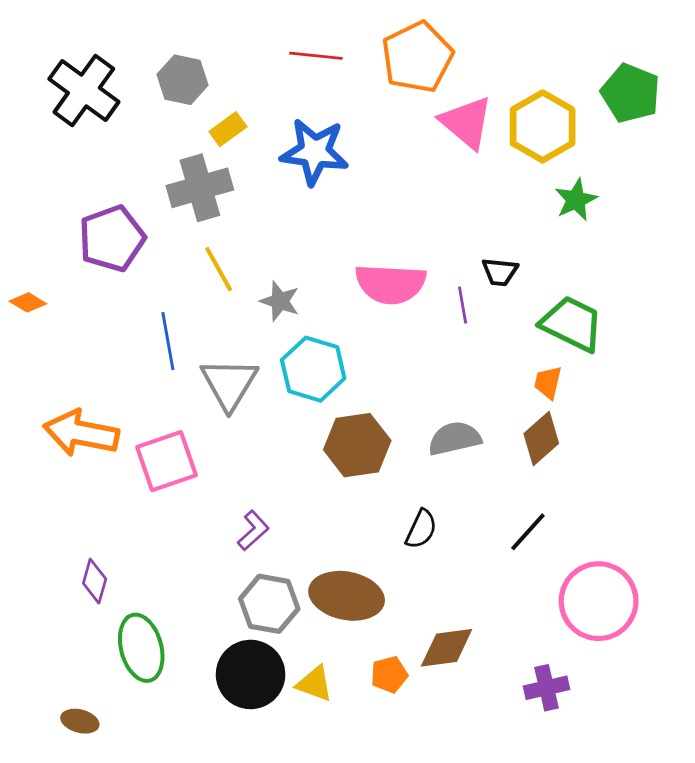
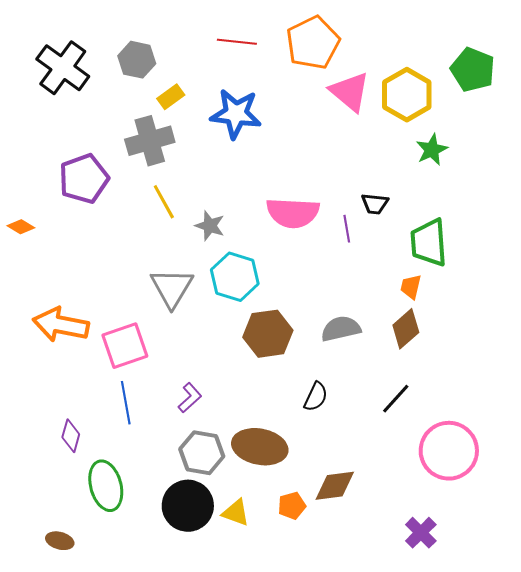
green trapezoid: (572, 324) -> (429, 243), turned -120
blue line: (168, 341) -> (126, 403), moved
purple cross: (547, 688) -> (421, 533), moved, turned -32

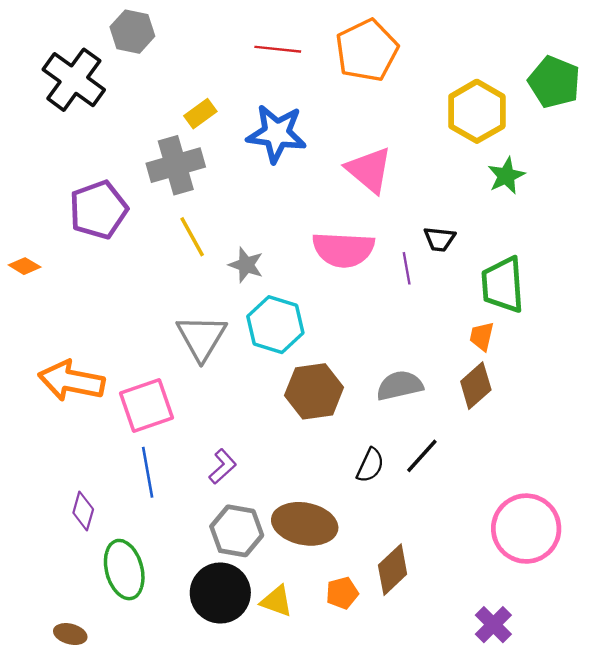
gray hexagon: (137, 60) -> (132, 32), moved
pink triangle: (350, 92) -> (369, 170), moved
black line: (396, 399) -> (422, 456), moved
brown diamond: (335, 486) -> (393, 570), turned -36

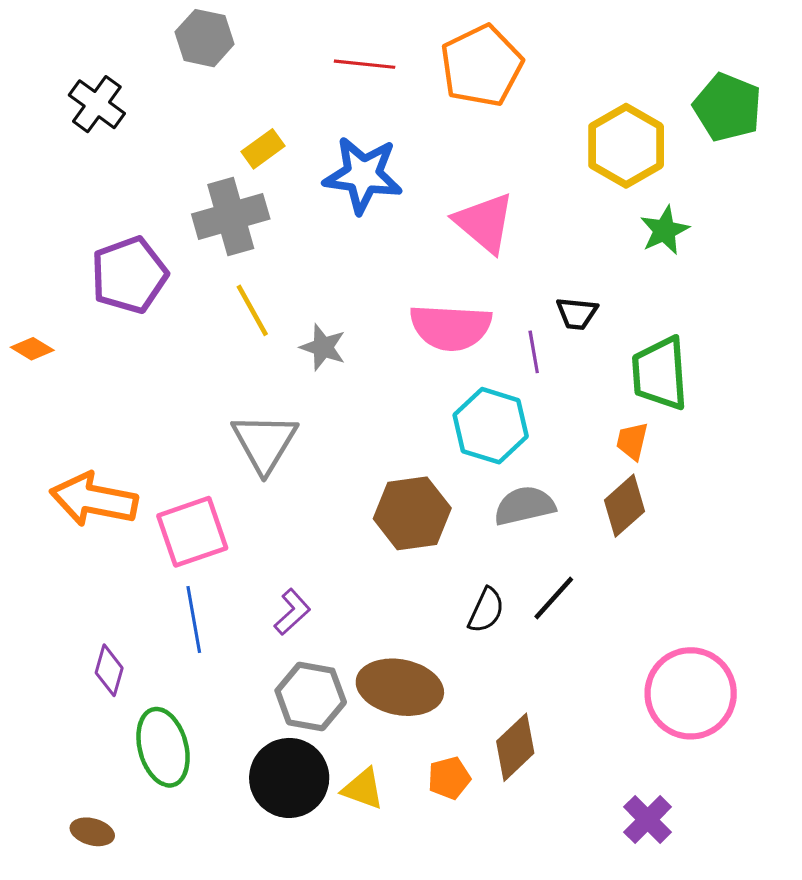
gray hexagon: (132, 32) -> (205, 38), moved
black cross: (74, 80) -> (97, 104), size x0.7
cyan hexagon: (275, 325) -> (491, 426), moved

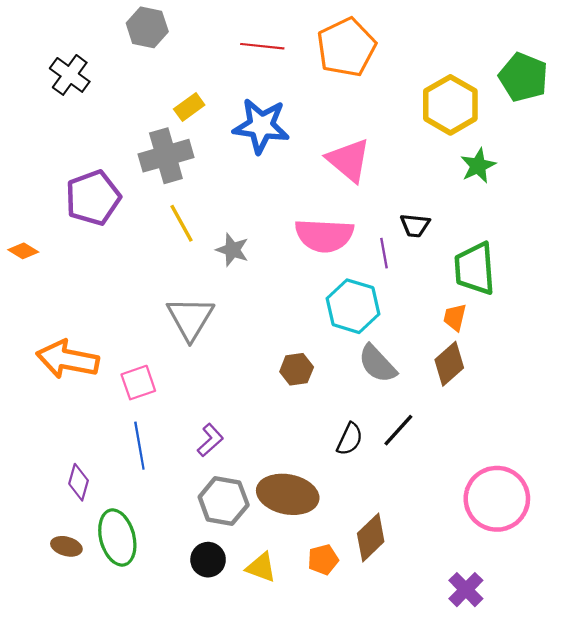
gray semicircle: (525, 506) -> (377, 364), turned -120
brown hexagon: (412, 513) -> (297, 369), size x0.6
pink square: (192, 532) -> (138, 383), size x0.7
black circle: (289, 778) -> (208, 560), size x0.6
brown ellipse: (92, 832) -> (66, 546), moved

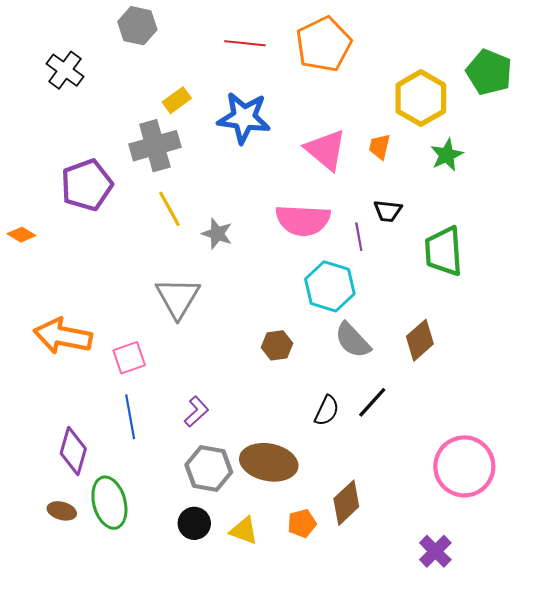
orange trapezoid: (455, 317) -> (379, 147), moved
purple diamond: (79, 482) -> (73, 451), size x1.4

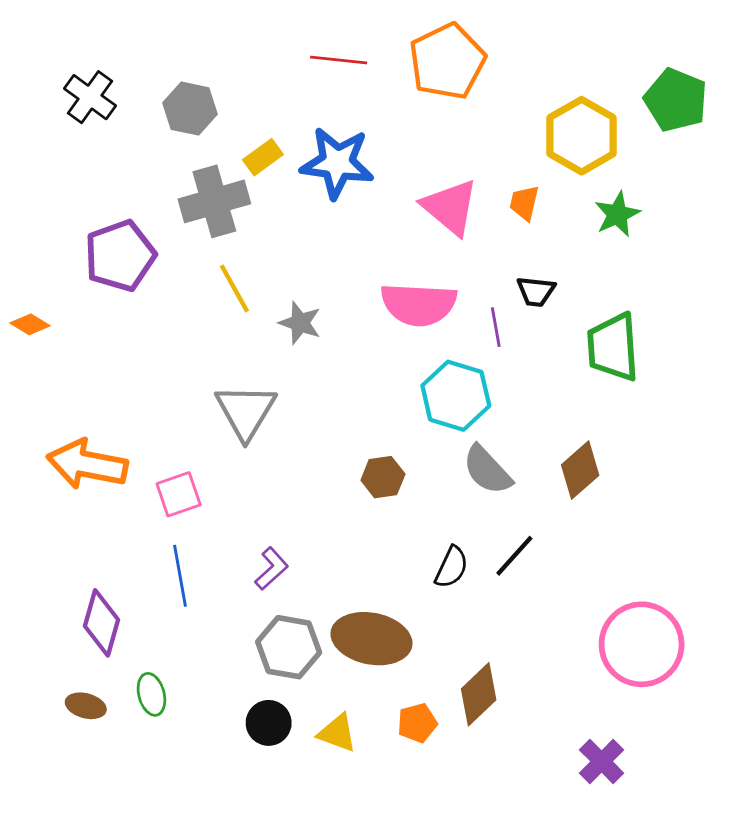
gray hexagon: (137, 26) -> (190, 109), moved
yellow rectangle: (177, 100) -> (263, 157), moved
green ellipse: (109, 503) -> (151, 694), size x0.6

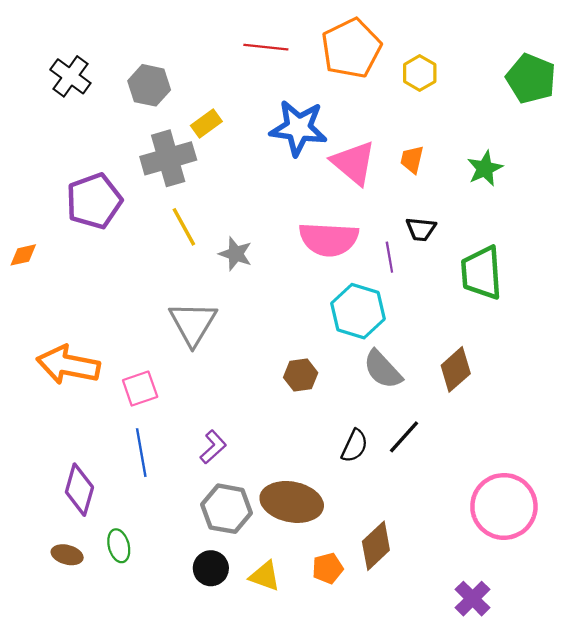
yellow hexagon: (582, 136) -> (420, 73), moved, size x0.6
blue star: (337, 163) -> (298, 128), moved
orange diamond: (30, 324) -> (23, 255), turned -44

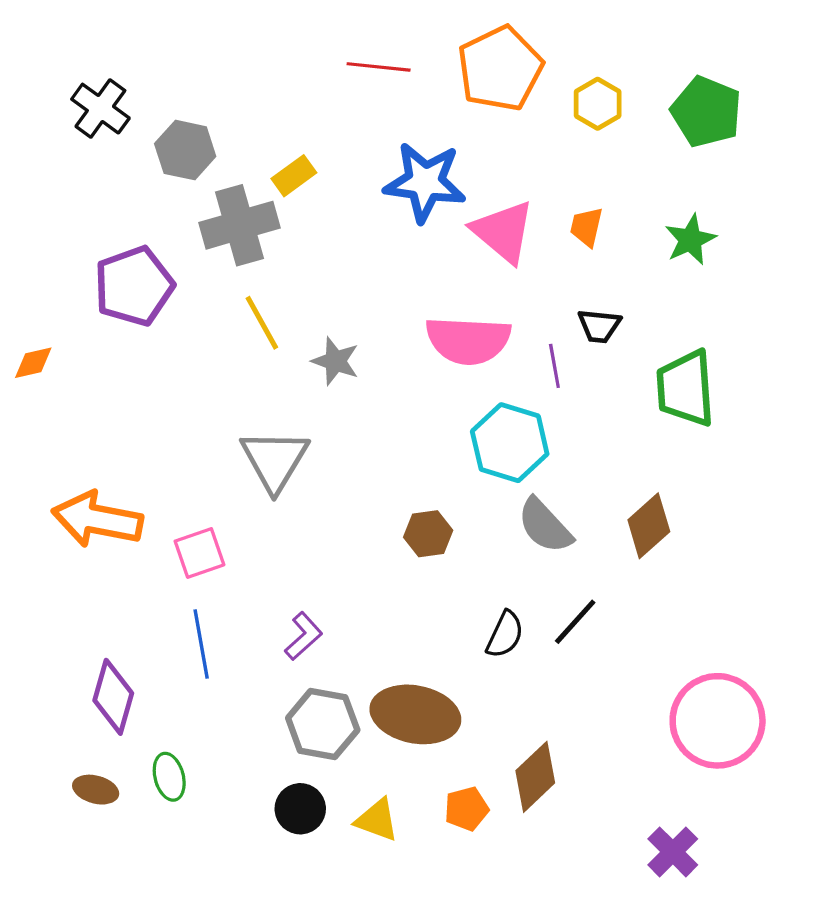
green pentagon: (531, 79) -> (706, 112), moved
gray hexagon: (149, 85) -> (185, 150), moved

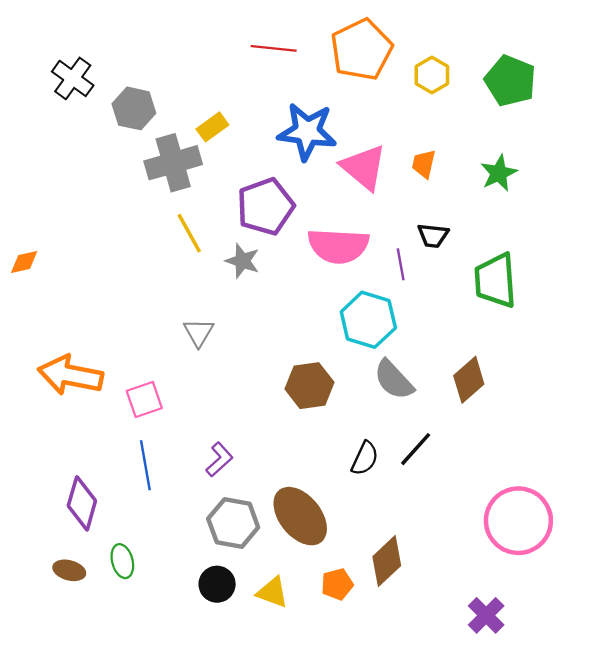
purple pentagon: (134, 286) -> (266, 207), moved
gray triangle: (275, 460) -> (199, 332), size x0.6
brown hexagon: (428, 534) -> (309, 386), size x1.4
brown ellipse: (415, 714) -> (300, 516), turned 40

